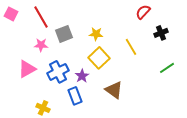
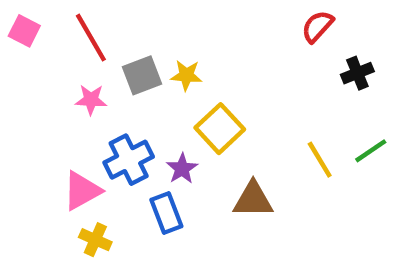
yellow star: (96, 34) -> (186, 75), moved
yellow line: (131, 47) -> (320, 160), moved
pink triangle: (27, 69) -> (82, 191), moved
brown triangle: (114, 90) -> (253, 200), turned -36

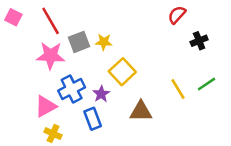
pink star: (91, 100) -> (51, 56), size x1.6

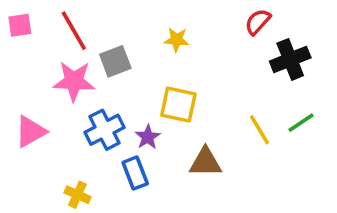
pink square: (13, 17) -> (20, 25), turned -35
black cross: (199, 41) -> (290, 59), size x1.5
yellow star: (104, 42) -> (177, 40), moved
yellow square: (122, 72) -> (178, 105), turned -35
pink triangle: (46, 106) -> (31, 132), moved

